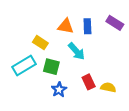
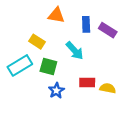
purple rectangle: (115, 23) -> (108, 30), moved
orange triangle: (66, 26) -> (56, 15), moved
red rectangle: (89, 82) -> (87, 83), turned -64

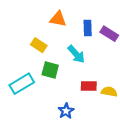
cyan rectangle: (20, 65) -> (22, 84), moved
blue star: (56, 91) -> (66, 111), moved

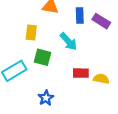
yellow rectangle: (39, 45) -> (31, 32), turned 63
blue star: (66, 111) -> (46, 98), moved

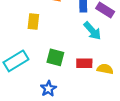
cyan arrow: (68, 41) -> (92, 31), moved
green square: (42, 57) -> (55, 57), moved

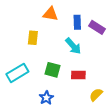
cyan arrow: (92, 31) -> (73, 46), moved
yellow semicircle: (105, 69) -> (96, 95), moved, turned -56

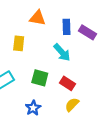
red rectangle: (78, 75) -> (68, 83), turned 32
yellow semicircle: (96, 95) -> (72, 105), moved

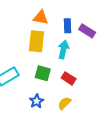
yellow rectangle: (19, 43) -> (37, 41), moved, size x1.5
cyan arrow: (62, 52) -> (63, 50), turned -126
yellow semicircle: (72, 105) -> (64, 103), moved

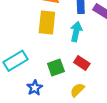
green square: (43, 73) -> (56, 67), moved, turned -35
blue star: (37, 101) -> (35, 88), moved

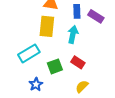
cyan rectangle: (15, 61) -> (29, 53), moved
yellow semicircle: (77, 90) -> (82, 86), moved

